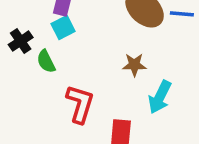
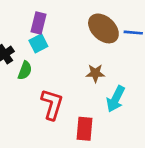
green semicircle: (46, 61) -> (25, 70), turned -132

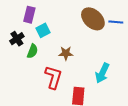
purple rectangle: (38, 23) -> (29, 15), moved
brown star: (95, 73) -> (66, 53), moved

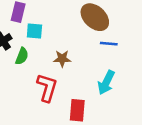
blue line: (116, 22) -> (109, 44), moved
cyan square: (43, 30) -> (34, 31), turned 32

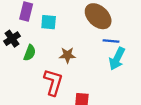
cyan square: (34, 31) -> (49, 22), moved
cyan arrow: (106, 83) -> (117, 59), moved

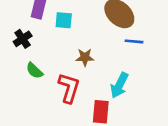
green semicircle: (30, 53) -> (34, 71), moved, turned 112
cyan arrow: (117, 59) -> (119, 85), moved

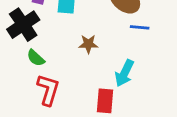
black cross: (23, 39) -> (23, 25), size x1.6
red L-shape: (69, 88) -> (48, 90), moved

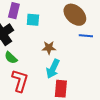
cyan arrow: (124, 73) -> (53, 69), moved

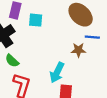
brown star: (49, 48) -> (78, 50), moved

